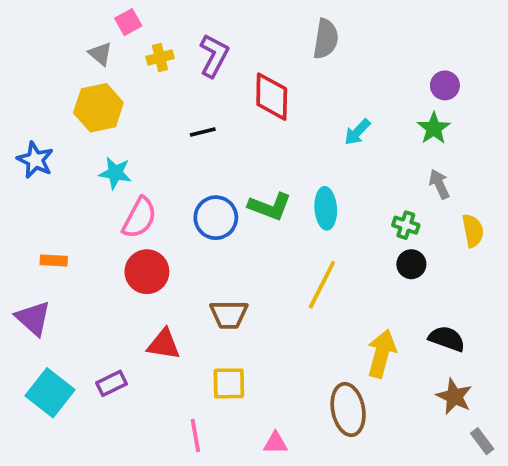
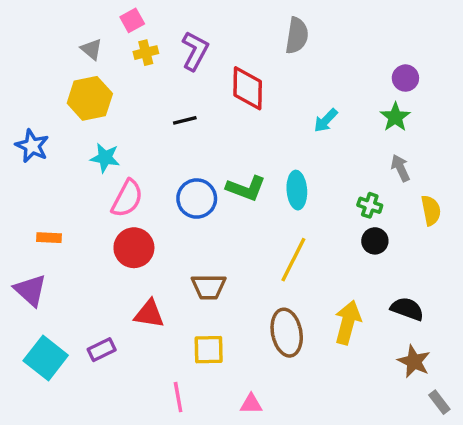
pink square: (128, 22) -> (132, 20), moved
brown ellipse: (348, 409) -> (287, 333), moved

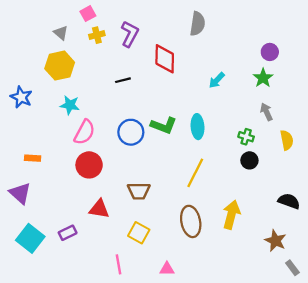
black semicircle: (407, 309) -> (289, 201), moved
yellow square: (209, 350) -> (139, 233), turned 30

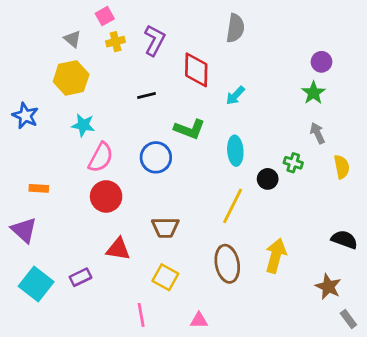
cyan arrow: (217, 80) -> (235, 95), moved
green L-shape: (164, 125) -> (190, 129), moved
black circle: (249, 160) -> (268, 179), moved

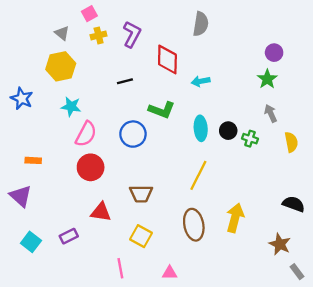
cyan arrow: (235, 95) -> (201, 81), turned 36
black circle: (268, 179) -> (228, 131), moved
cyan square: (36, 284) -> (31, 242), size x0.7

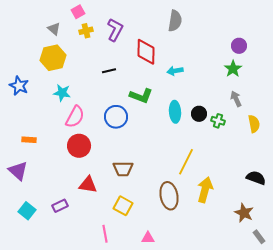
yellow line: (198, 175) -> (186, 162), moved

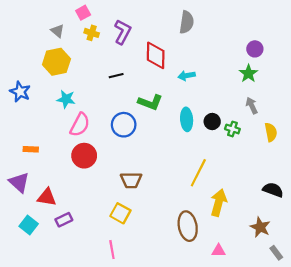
yellow cross: (86, 31) -> (92, 33), turned 32
red triangle: (88, 185) -> (47, 197), moved
brown ellipse: (169, 196) -> (188, 226), moved
yellow square: (123, 206) -> (120, 213), moved
pink triangle: (148, 238) -> (219, 251), moved

